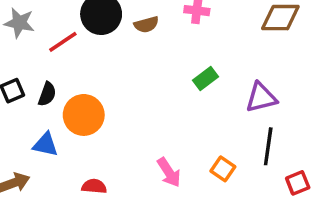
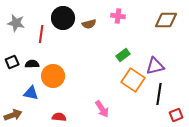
red line: (63, 42) -> (41, 34), turned -48
black semicircle: (47, 94) -> (32, 64), turned -112
orange square: (223, 169) -> (133, 80), moved, size x1.6

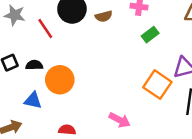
red line: (41, 34) -> (45, 29), turned -42
green rectangle: (123, 55) -> (150, 35), moved
pink arrow: (102, 109) -> (120, 120), turned -30

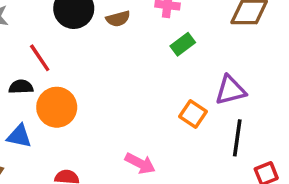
red line: (45, 29) -> (40, 58), moved
orange square: (157, 85) -> (193, 114), size x0.7

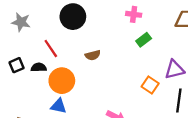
brown semicircle: (118, 19) -> (93, 55), moved
blue triangle: (19, 136) -> (59, 106), moved

